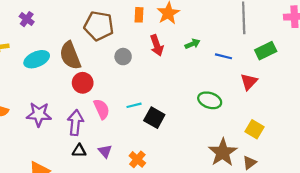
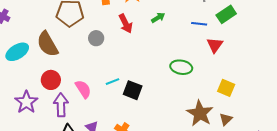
blue line: (223, 56) -> (199, 24), moved
red circle: (83, 83) -> (51, 80), moved
purple star: (39, 114) -> (26, 102), turned -30

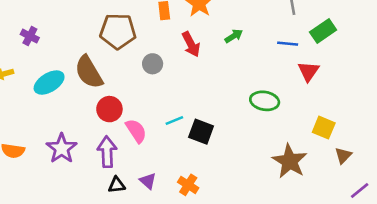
red circle: (51, 80) -> (109, 109), moved
brown triangle: (226, 119) -> (343, 156), moved

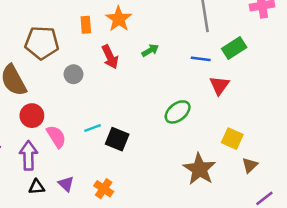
green ellipse: (265, 101) -> (178, 112), turned -50

